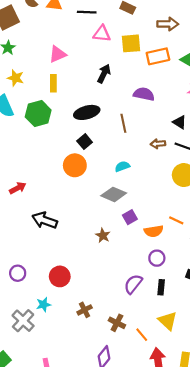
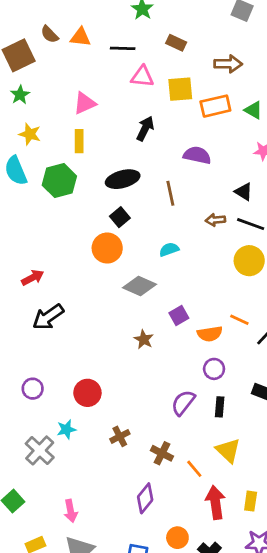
gray diamond: (114, 194) -> (140, 286), moved
black arrow: (45, 220) -> (48, 317), moved, turned -55

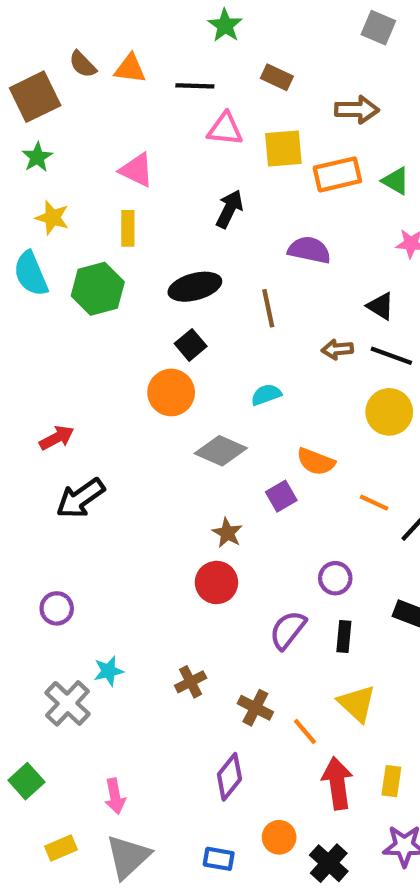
pink triangle: (85, 103) -> (137, 170), turned 50
orange semicircle: (210, 334) -> (316, 462), moved, turned 30
red circle: (87, 393) -> (216, 582), moved

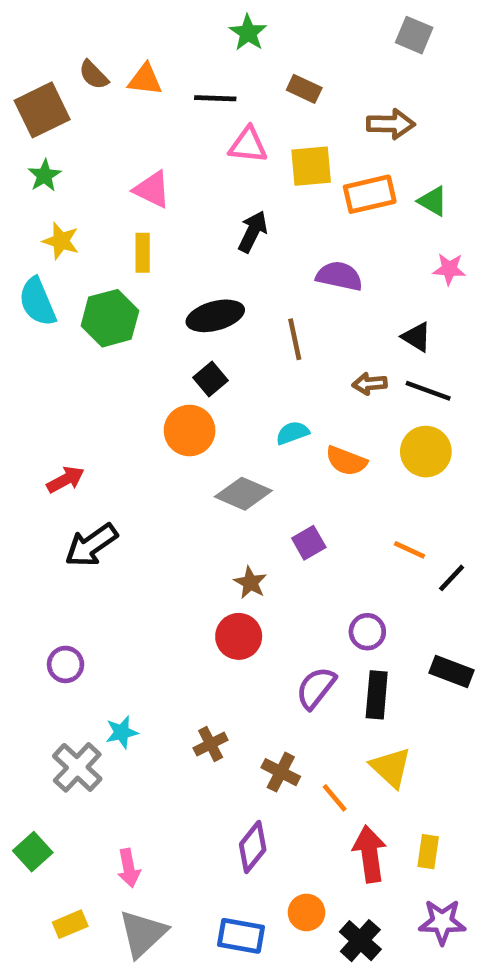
orange semicircle: (316, 462) -> (346, 461), moved
black rectangle: (344, 636) -> (377, 695), size x1.4
blue rectangle: (219, 859) -> (241, 936), size x1.4

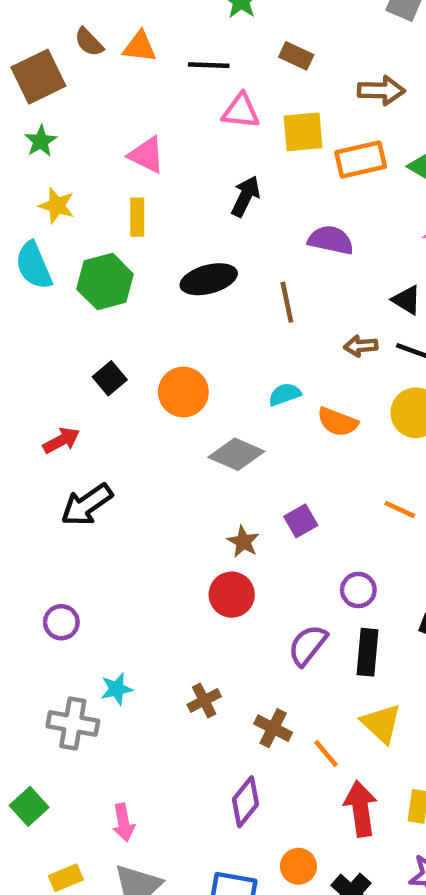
black square: (211, 379) -> (110, 378), moved
purple square: (309, 543) -> (301, 521), moved
gray cross: (77, 767) -> (73, 724), turned -33

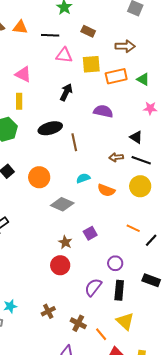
brown line: (287, 302) -> (74, 142), moved

